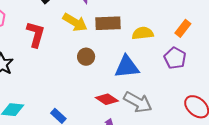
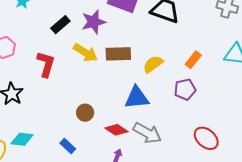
yellow semicircle: (143, 33) -> (153, 64), turned -30
brown circle: (86, 57) -> (85, 113), moved
purple pentagon: (175, 58) -> (185, 89), turned 30

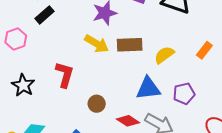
black rectangle: (60, 25) -> (45, 15), moved
red L-shape: (46, 64) -> (65, 75), moved
purple pentagon: (185, 89) -> (184, 94), moved

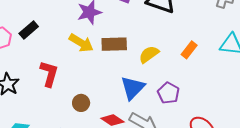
black rectangle: (45, 15) -> (29, 30), moved
blue triangle: (148, 88) -> (133, 88), turned -40
purple pentagon: (184, 94) -> (168, 93), turned -30

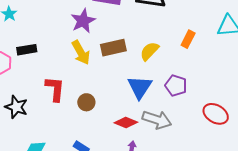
black rectangle: (29, 30) -> (27, 50), turned 42
yellow arrow: (81, 43) -> (81, 53), turned 40
brown circle: (81, 103) -> (86, 102), moved

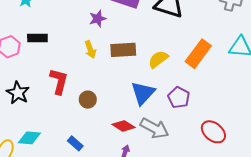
purple star: (83, 21) -> (98, 19), size x0.7
orange rectangle: (188, 39) -> (198, 54), size x1.6
yellow arrow: (81, 53) -> (90, 50), size x0.7

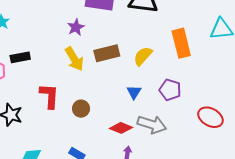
yellow arrow: (90, 50) -> (74, 59), size x1.4
orange rectangle: (198, 54) -> (181, 43), turned -40
blue triangle: (143, 93) -> (134, 92), size x0.6

